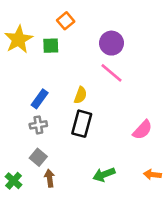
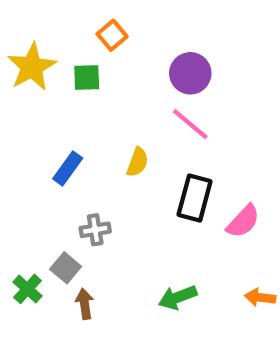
black rectangle: (82, 124) -> (195, 198), moved
gray cross: (38, 125) -> (95, 230), moved
green cross: (14, 181) -> (27, 289), moved

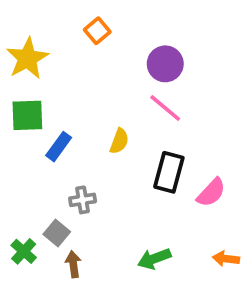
green square: (87, 78) -> (27, 115), moved, size x1.4

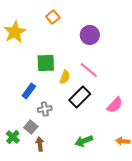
pink line: (165, 108) -> (89, 70), moved
green square: (27, 115) -> (46, 63), moved
blue rectangle: (59, 147) -> (29, 91), moved
black rectangle: (169, 172) -> (80, 97), moved, turned 30

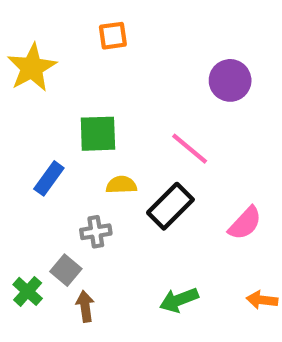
orange square: (53, 17) -> (113, 36), turned 32
purple circle: (90, 35) -> (230, 80), moved
yellow semicircle: (65, 77) -> (121, 185), moved, turned -112
blue rectangle: (29, 91) -> (49, 178), moved

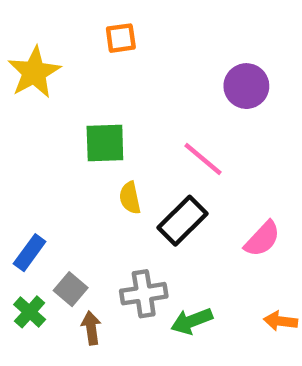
blue rectangle: (49, 178) -> (30, 253), moved
yellow semicircle: (121, 185) -> (130, 198), turned -100
gray cross: (96, 232) -> (144, 294), moved, size x1.4

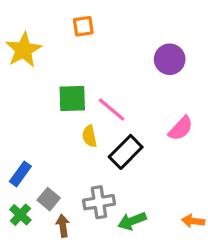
pink line: (203, 159) -> (112, 110), moved
pink semicircle: (262, 239) -> (181, 128), moved

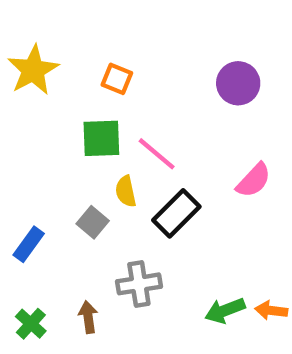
orange square: (83, 26) -> (117, 79), moved, turned 30
gray square: (49, 199) -> (93, 222), moved
green cross: (20, 215) -> (31, 324), moved
green arrow: (132, 221) -> (225, 310), moved

